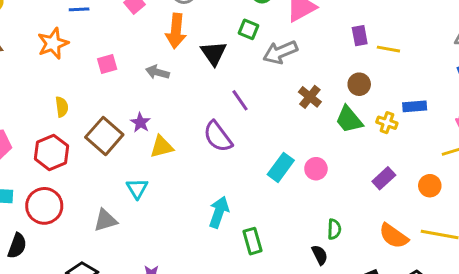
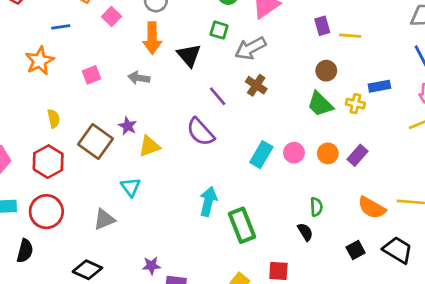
brown cross: (310, 97) -> (256, 85), moved
orange circle: (430, 186) -> (328, 153), moved
green rectangle: (253, 241) -> (242, 225), size x1.4

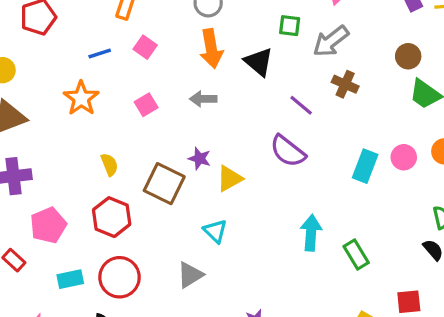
pink square: (111, 17) -> (145, 47), moved
brown circle: (326, 71) -> (408, 56), moved
green rectangle: (242, 225) -> (356, 254), size x0.7

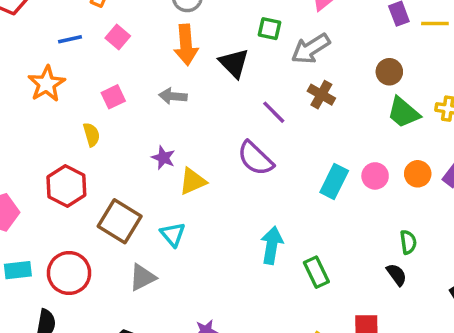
yellow semicircle: (109, 165) -> (91, 135), moved
brown square: (164, 184) -> (120, 221), moved
red hexagon: (112, 217) -> (66, 186), moved

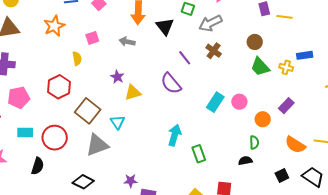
orange circle: (418, 174) -> (263, 119), moved
black semicircle: (397, 275) -> (245, 161), turned -72
gray triangle: (142, 277) -> (97, 145), size x1.4

